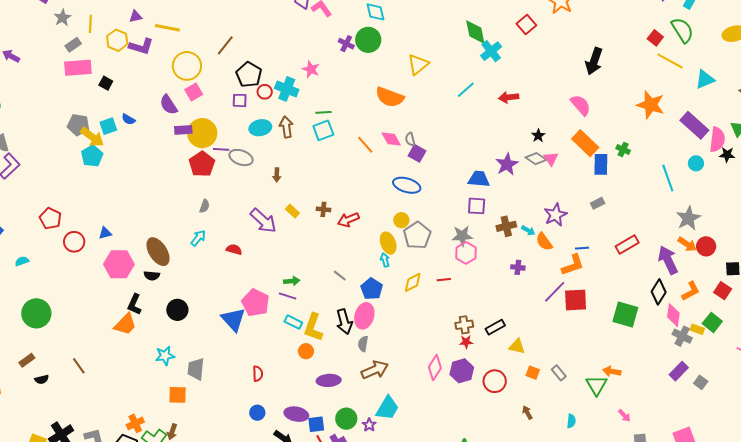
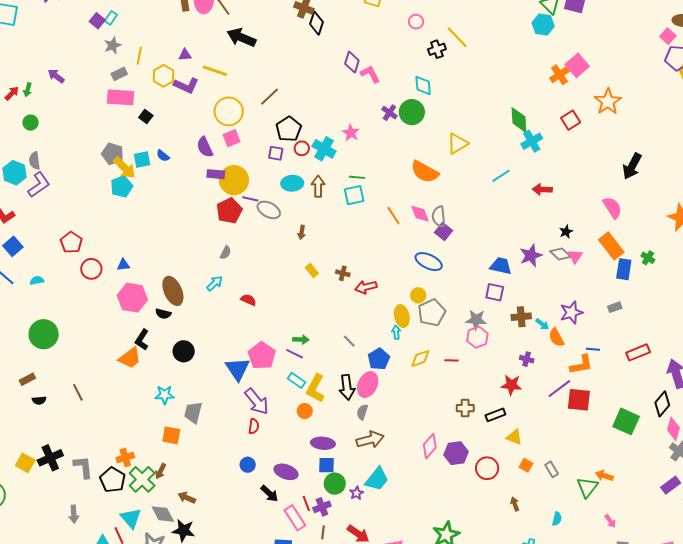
gray semicircle: (410, 139) -> (439, 217), size x1.5
purple arrow: (263, 221) -> (257, 401), moved
red star: (466, 342) -> (511, 385), moved, size x1.5
blue square: (316, 424) -> (327, 465), moved

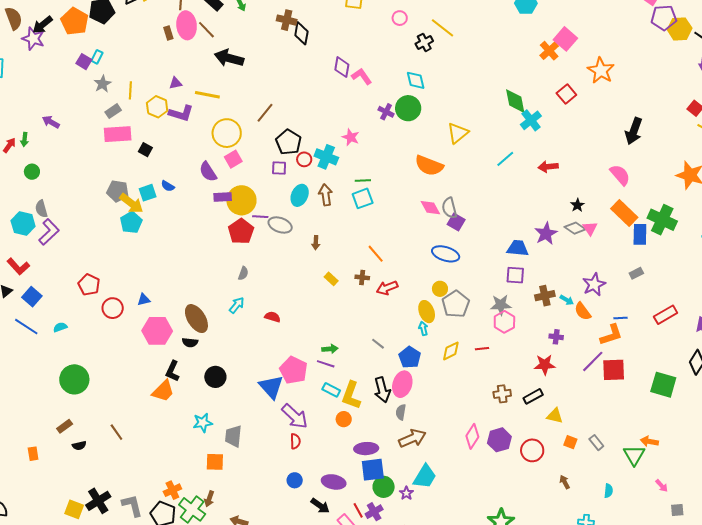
cyan ellipse: (292, 183) -> (300, 195), turned -55
orange line: (393, 215) -> (376, 254), moved
green cross: (648, 258) -> (662, 220), size x2.0
blue square: (327, 465) -> (373, 470), size x1.4

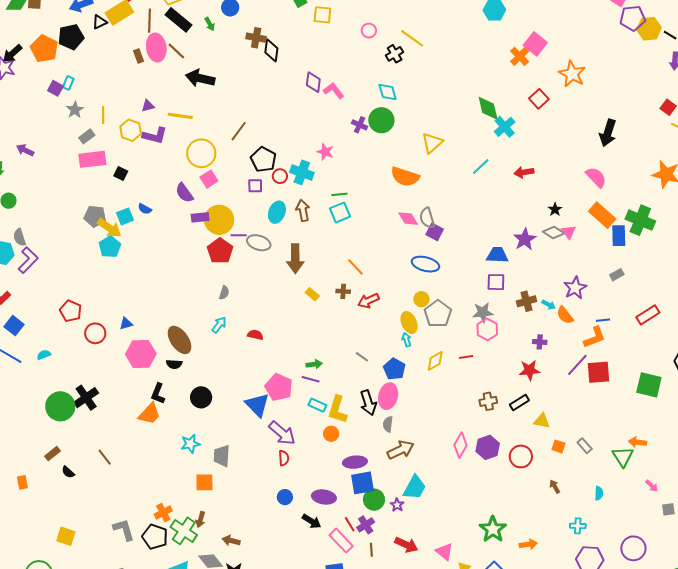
brown arrow: (316, 243) -> (295, 259), size x2.0
black semicircle: (79, 446) -> (68, 472), turned 56
black cross: (98, 501) -> (86, 398), moved

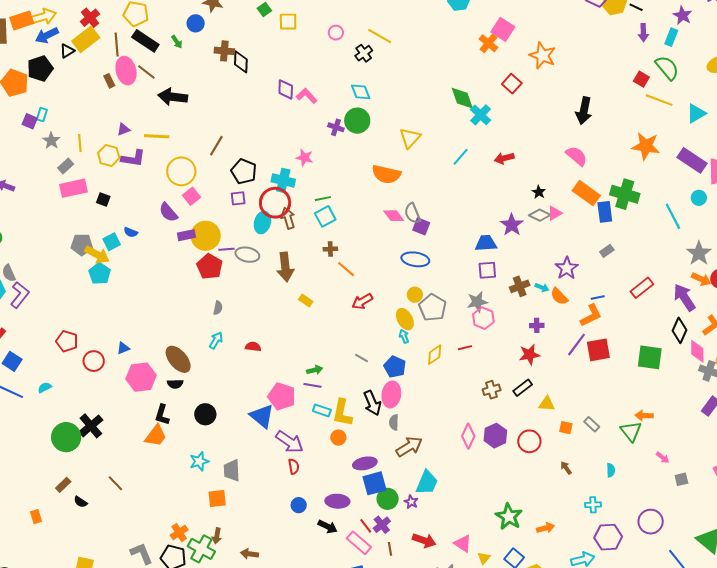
red circle: (280, 176) -> (275, 203), moved, size x2.0
pink triangle: (569, 232) -> (555, 213), turned 42
brown cross: (343, 291) -> (330, 249), moved

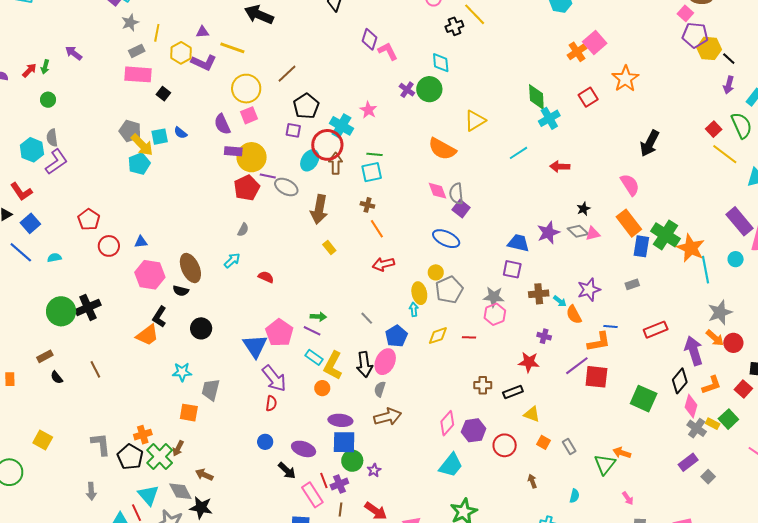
orange star: (646, 146) -> (691, 248), moved
cyan trapezoid: (427, 483) -> (451, 465), moved

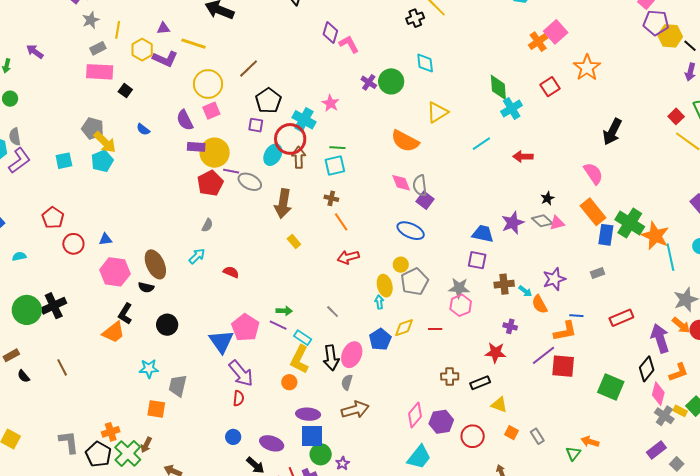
cyan diamond: (441, 63) -> (425, 63), moved
cyan square: (160, 137) -> (64, 161), moved
blue pentagon: (396, 336) -> (380, 339), moved
cyan rectangle: (314, 357) -> (303, 338), moved
green triangle: (605, 464) -> (573, 453), size x0.7

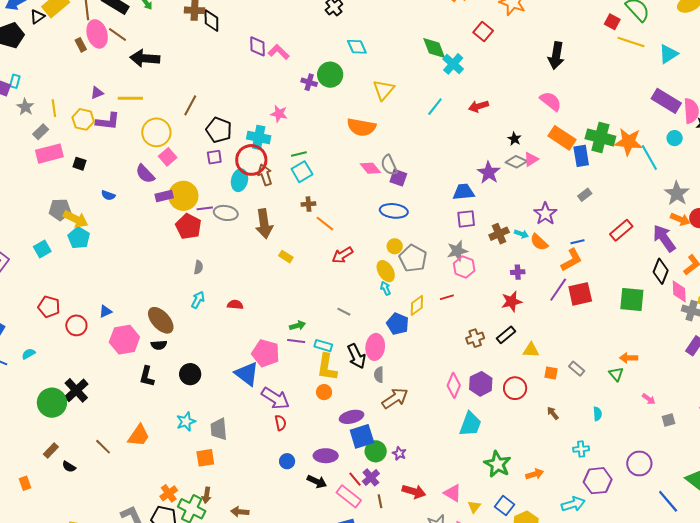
orange trapezoid: (114, 332) -> (139, 436), moved

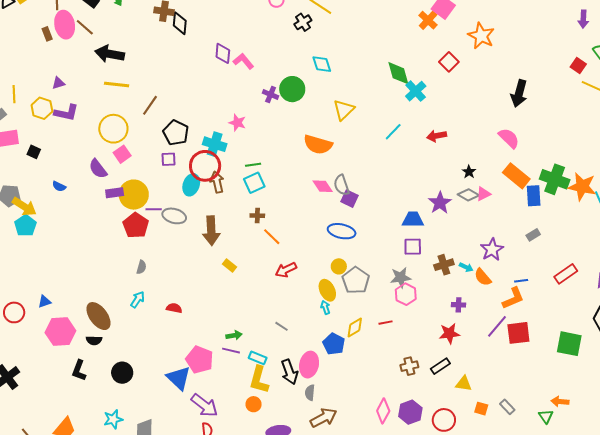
yellow line: (130, 98) -> (117, 84), moved

